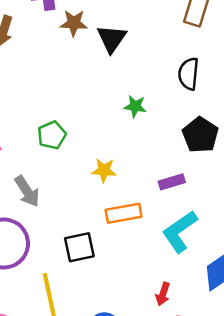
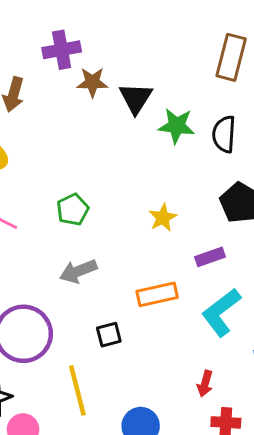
green star: (135, 106) -> (177, 126), moved, size x1.4
yellow star: (104, 170) -> (163, 218), moved, turned -30
gray arrow: (27, 191) -> (78, 271), moved, turned 104
black square: (79, 247) -> (109, 335), size x0.7

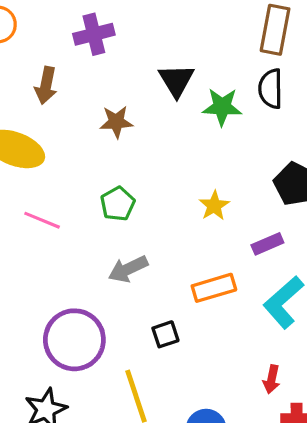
brown star: (92, 82) -> (116, 122), moved
black semicircle: (224, 134) -> (271, 89), moved

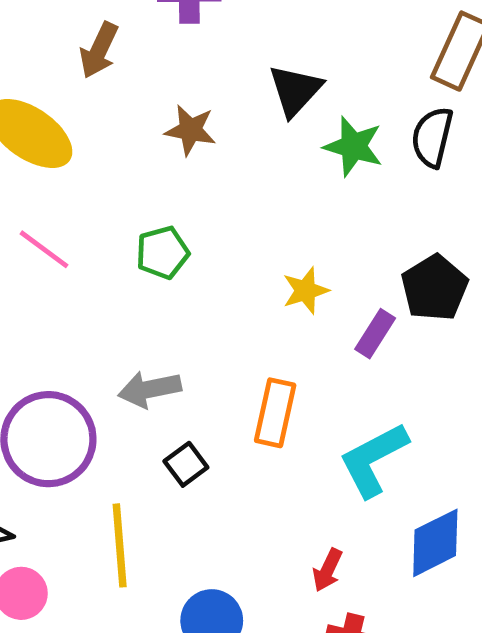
purple rectangle: (267, 244) -> (375, 334), moved, turned -48
gray arrow: (128, 269) -> (150, 389), moved
orange rectangle: (214, 288) -> (275, 413), turned -75
black square: (165, 334) -> (186, 464), turned -32

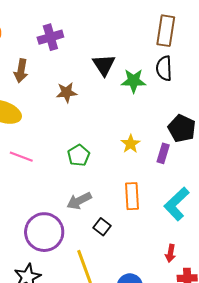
green pentagon: (162, 253) -> (79, 155), moved

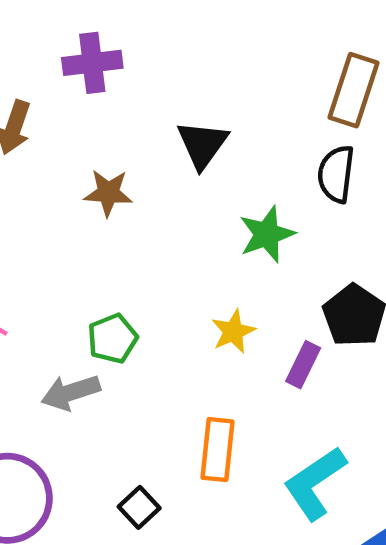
green star: (134, 81) -> (267, 234), moved, turned -30
gray arrow: (79, 201) -> (71, 392), moved

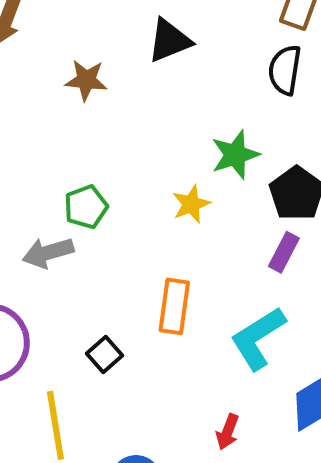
black triangle: (202, 144) -> (169, 41), turned 30
green star: (267, 234) -> (235, 155), moved
purple rectangle: (303, 365) -> (284, 252), moved

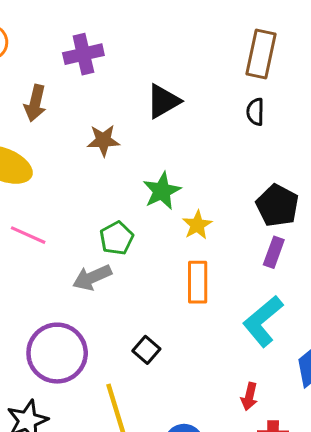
black semicircle: (285, 70) -> (255, 112), size x0.7
green star: (235, 155) -> (162, 191), moved
orange rectangle: (174, 306) -> (198, 282), moved

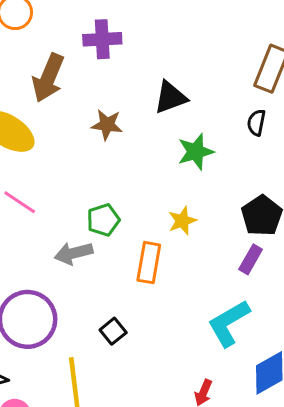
brown arrow: (35, 103) -> (48, 78), size x1.4
green star: (162, 191) -> (196, 152), moved
orange rectangle: (198, 282) -> (149, 263), moved

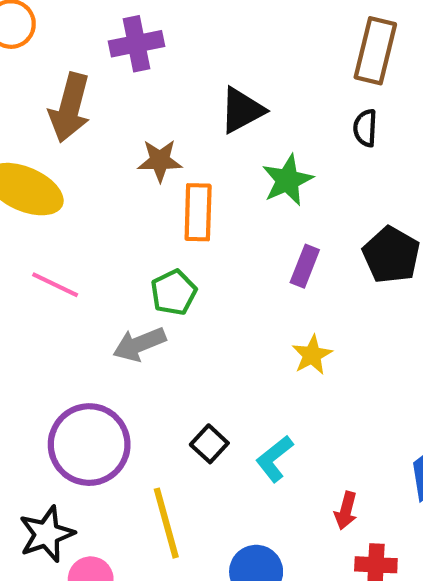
yellow star: (182, 221) -> (312, 355), moved
purple rectangle: (251, 259) -> (305, 266), moved
orange rectangle: (149, 263) -> (198, 212), moved
cyan L-shape: (229, 323) -> (274, 459), moved, size x0.7

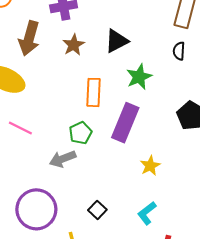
brown star: (160, 161) -> (74, 45), moved, turned -30
purple rectangle: (305, 266) -> (125, 123), moved, size x1.8
cyan L-shape: (274, 459) -> (147, 213), moved

